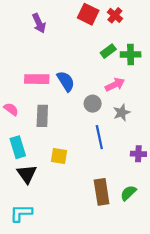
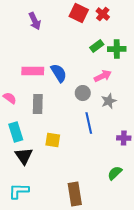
brown rectangle: (102, 192) -> (75, 194), moved

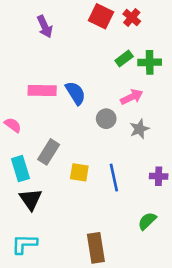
gray rectangle: (38, 104) -> (49, 152), moved, turned 30
blue line: (89, 123) -> (114, 178), moved
yellow square: (53, 140) -> (79, 172), moved

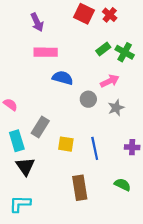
green cross: (150, 62) -> (125, 52), turned 30
pink rectangle: (42, 90) -> (46, 52), moved
blue semicircle: (75, 93) -> (63, 78), turned -42
green semicircle: (147, 221) -> (122, 185), turned 70
brown rectangle: (96, 248) -> (80, 188), moved

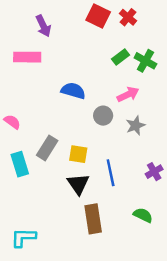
pink rectangle: (46, 52) -> (27, 57), moved
yellow square: (66, 144) -> (78, 154), moved
purple cross: (132, 147) -> (154, 172), turned -32
black triangle: (25, 166) -> (78, 184), moved

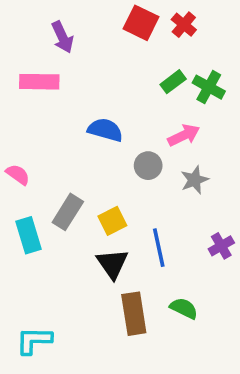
yellow square: (78, 154) -> (112, 221), turned -36
green semicircle: (143, 215) -> (184, 308), moved

